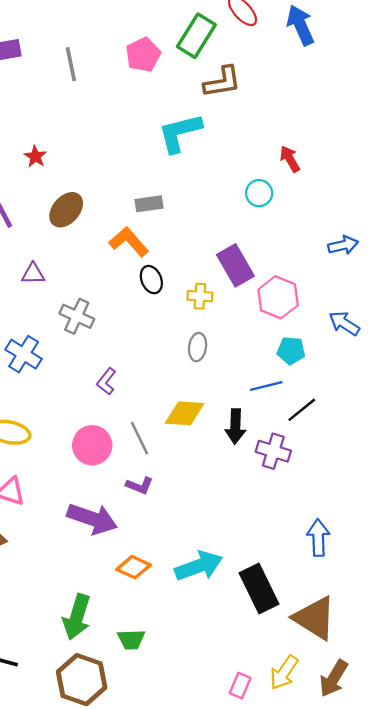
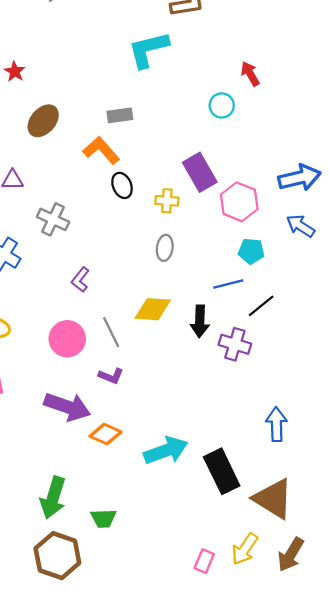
blue arrow: (343, 245) -> (299, 178), moved, size x1.5
orange diamond: (134, 567) -> (106, 434), moved

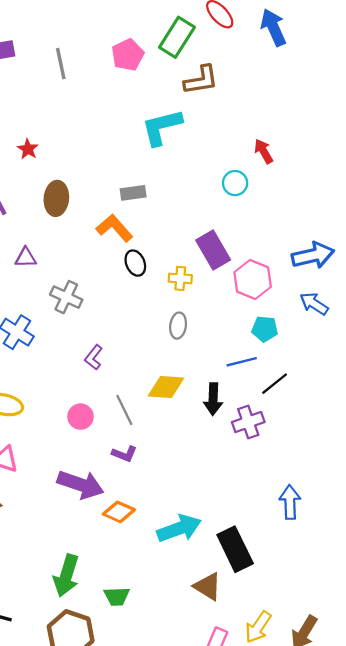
brown ellipse: (43, 121) -> (56, 198), turned -36
pink circle: (67, 339) -> (80, 417), size x0.7
purple cross: (235, 344) -> (248, 422), turned -36
brown triangle: (273, 499) -> (208, 586), moved, size x0.7

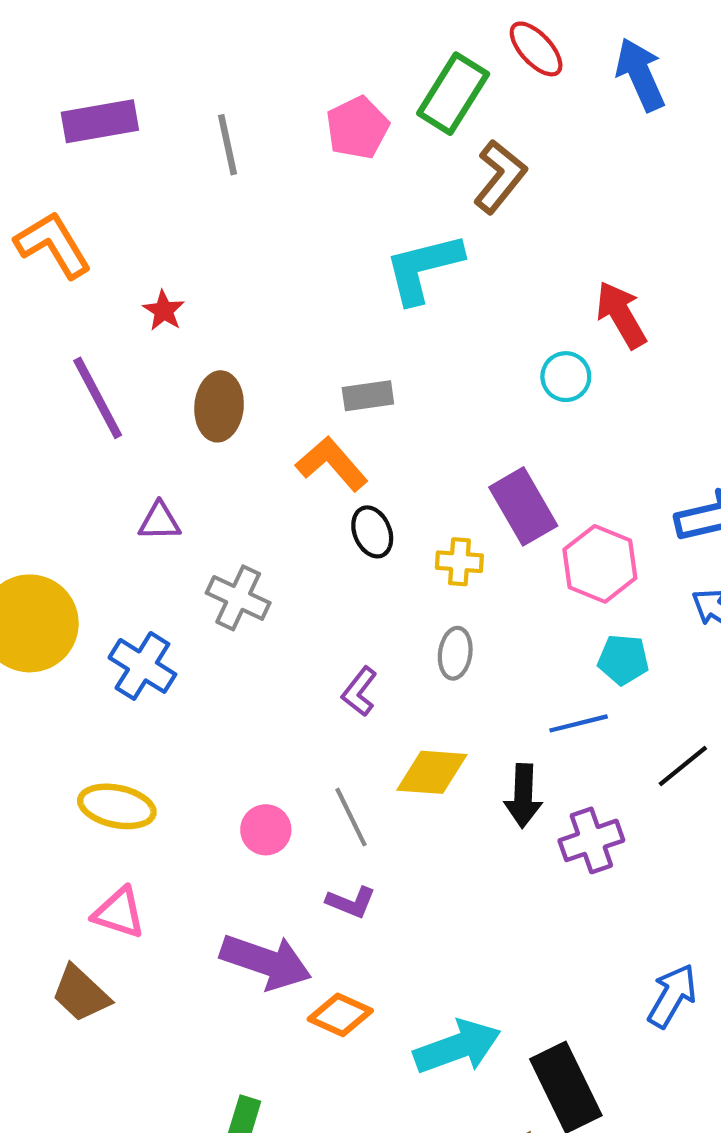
brown L-shape: (201, 80) -> (500, 177), turned -42
red arrow: (264, 151) -> (621, 315), size x1.4
purple L-shape: (94, 357) -> (359, 692), moved
black line: (275, 384) -> (683, 766), moved
blue arrow: (290, 502) -> (672, 996), turned 32

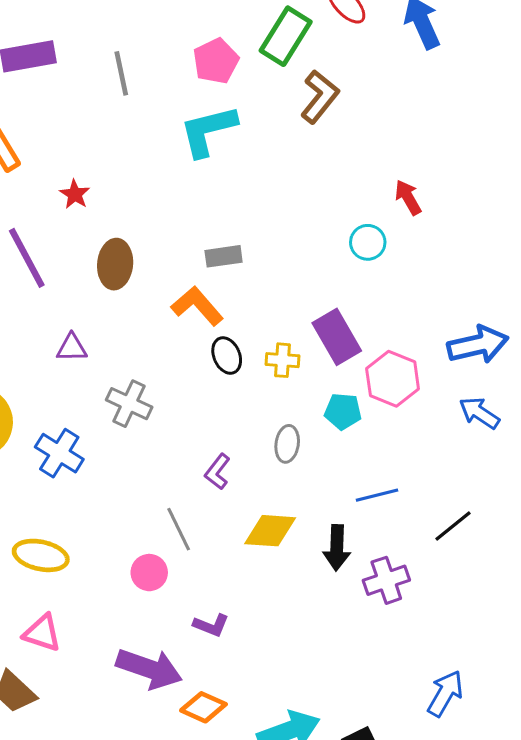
cyan L-shape: (423, 268) -> (208, 131), moved
red arrow: (621, 315) -> (408, 197), size x0.7
yellow cross: (459, 562) -> (282, 360), moved
cyan pentagon: (623, 660) -> (343, 411), moved
gray line: (351, 817) -> (179, 529), moved

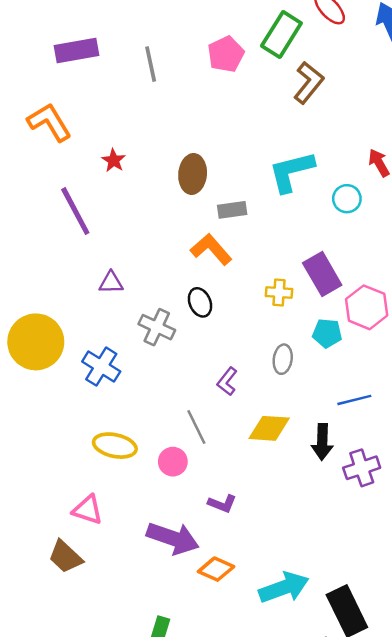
cyan L-shape: (208, 131) -> (291, 172), moved
brown ellipse: (115, 264) -> (193, 174), moved
black ellipse: (227, 356) -> (200, 302), moved
yellow ellipse: (41, 555) -> (115, 446), moved

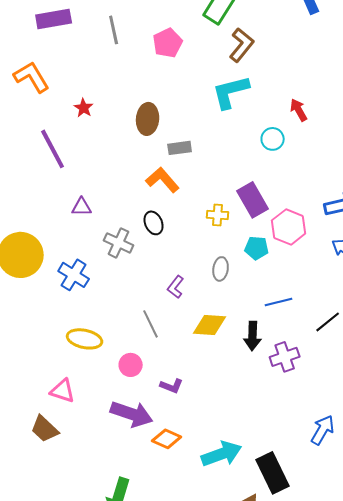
pink pentagon: (226, 54) -> (168, 43), moved
cyan L-shape: (291, 172) -> (231, 92), moved
pink circle: (173, 462) -> (131, 365), moved

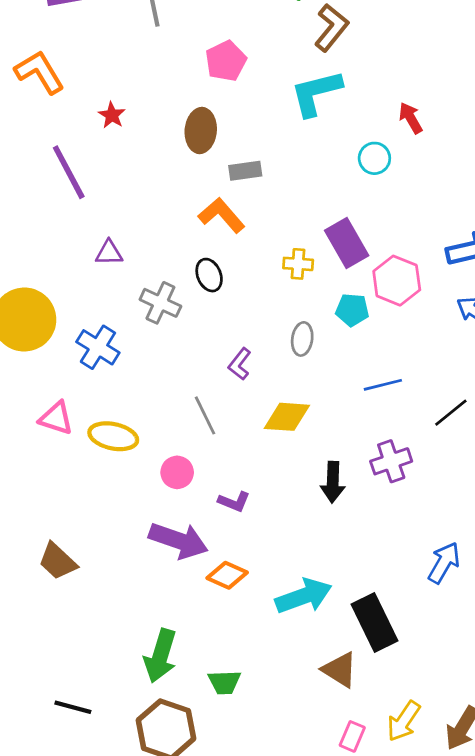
pink pentagon: (168, 43) -> (226, 61), moved
black arrow: (253, 336) -> (333, 482), moved
pink triangle: (63, 391) -> (56, 418), moved

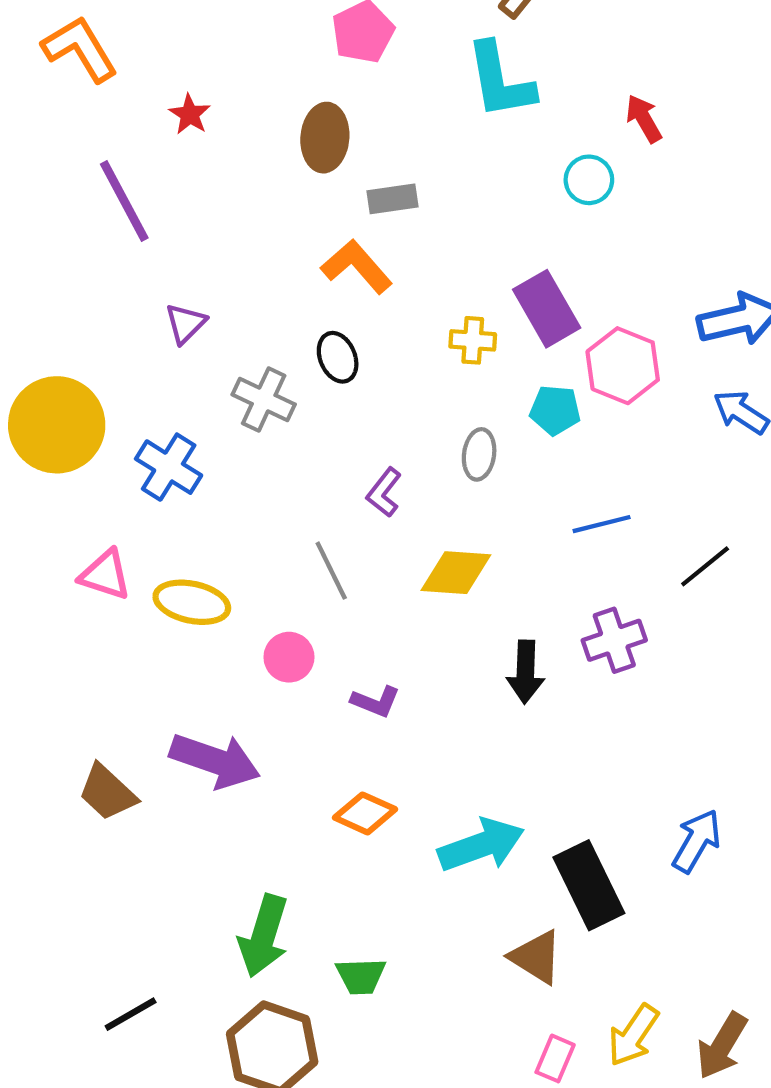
cyan L-shape: (316, 93) -> (500, 81), turned -86
purple triangle: (109, 253) -> (185, 323), turned -44
purple arrow: (179, 540) -> (215, 761), moved
blue arrow: (444, 563) -> (697, 841), moved
black line: (73, 707) -> (131, 1014), turned -45

